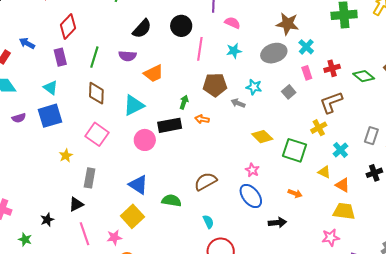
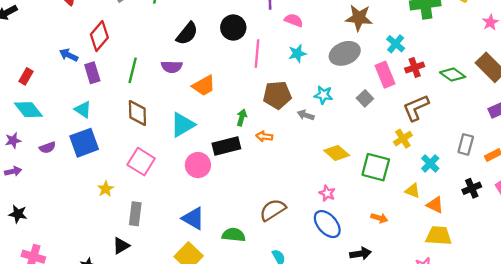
blue arrow: (27, 43) -> (69, 55), moved
cyan cross: (306, 47) -> (396, 44), moved
pink rectangle: (307, 73) -> (385, 75), size x1.5

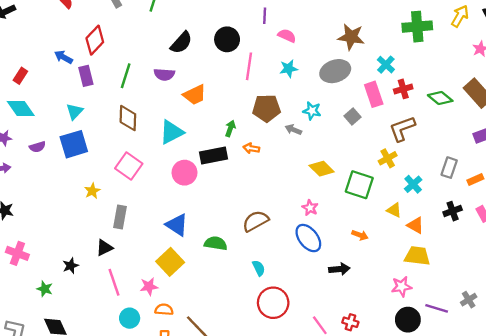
cyan triangle: (83, 110) -> (74, 112), turned 36

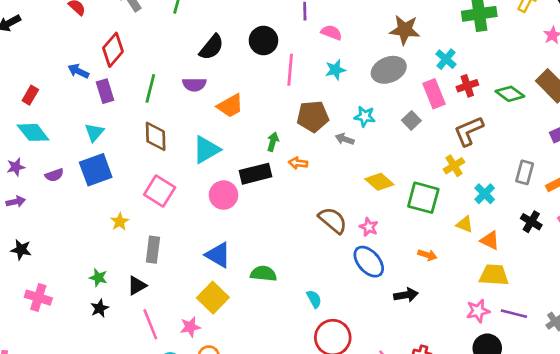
black cross: (453, 211) -> (531, 222), turned -36
brown semicircle: (255, 221) -> (333, 220), moved, turned 72
green star: (45, 289) -> (98, 278), moved
purple line: (437, 308) -> (514, 314), moved

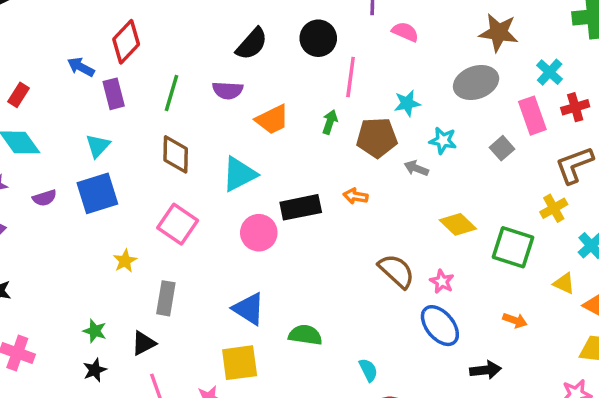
cyan star: (335, 70) -> (407, 103), moved
green arrow: (273, 142) -> (330, 122), moved
yellow square: (213, 298) -> (240, 363), turned 36

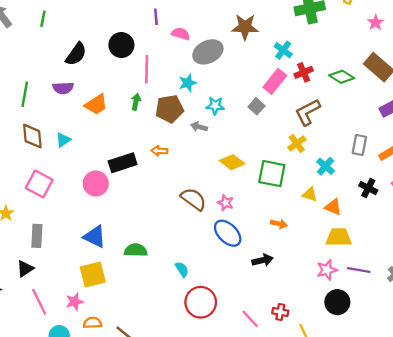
gray ellipse: (476, 82) -> (208, 52), moved
pink rectangle: (532, 116) -> (275, 81), turned 65
cyan triangle: (239, 174) -> (63, 140), moved, size x0.6

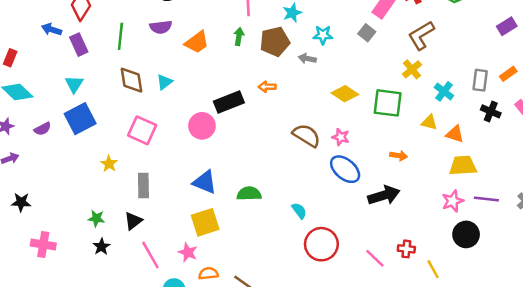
gray rectangle: (359, 145) -> (480, 80), moved
black arrow: (263, 260) -> (384, 195), size x1.4
pink star: (75, 302) -> (188, 252), turned -30

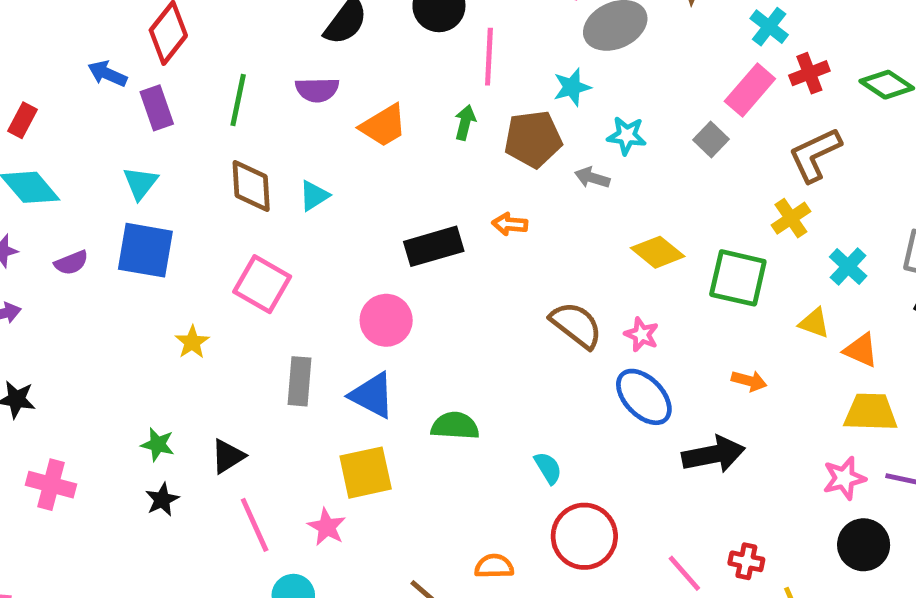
blue square: (80, 119) -> (145, 250), turned 32
pink circle: (202, 126) -> (386, 320), moved
gray rectangle: (143, 185) -> (299, 381), moved
orange semicircle: (208, 273) -> (494, 566), moved

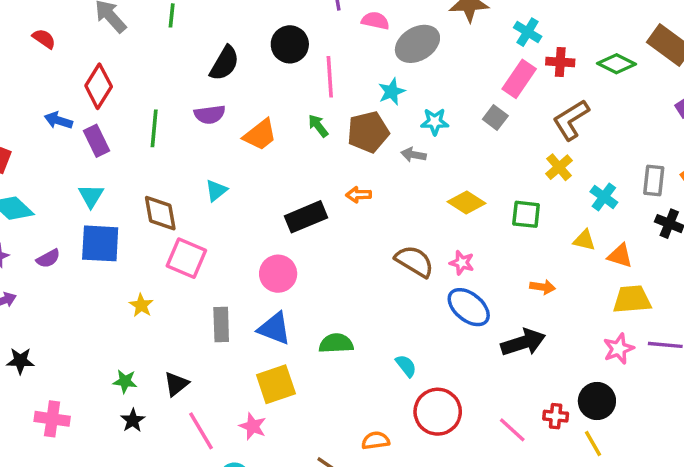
red cross: (809, 73) -> (560, 62), turned 32
green arrow: (465, 122) -> (318, 126), turned -45
brown diamond: (251, 186) -> (160, 213), moved
green square: (738, 278) -> (526, 214), size x0.7
black circle: (864, 545) -> (597, 401), moved

